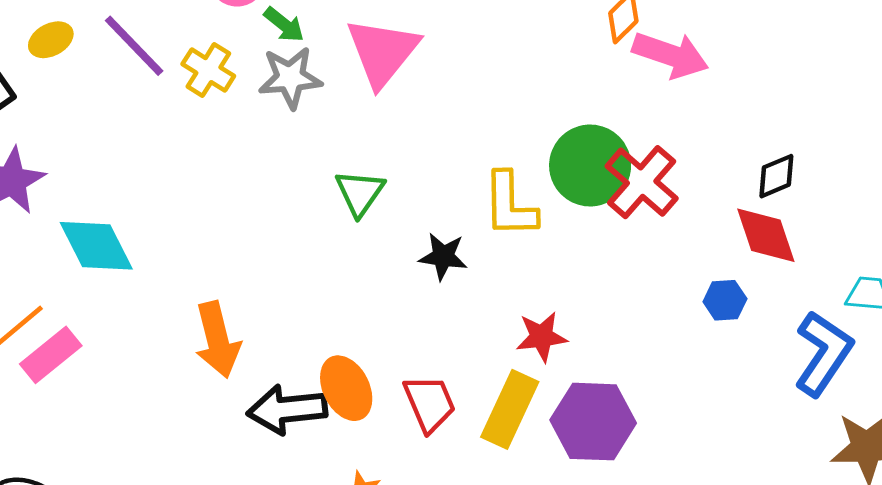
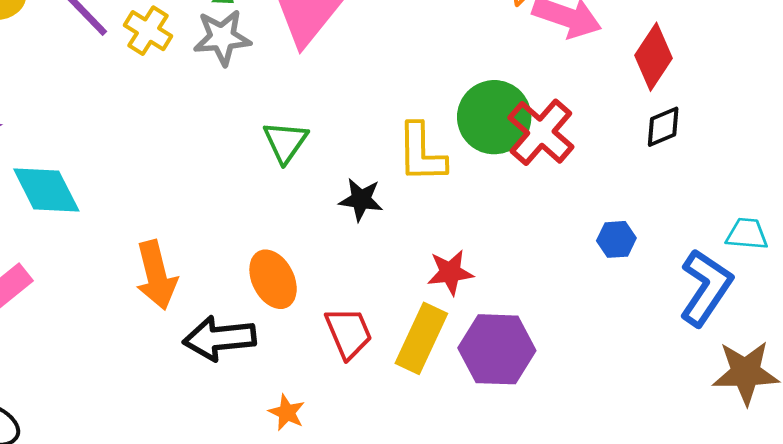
red diamond: (766, 235) -> (654, 57), moved, turned 52
orange ellipse: (346, 388) -> (273, 279), moved

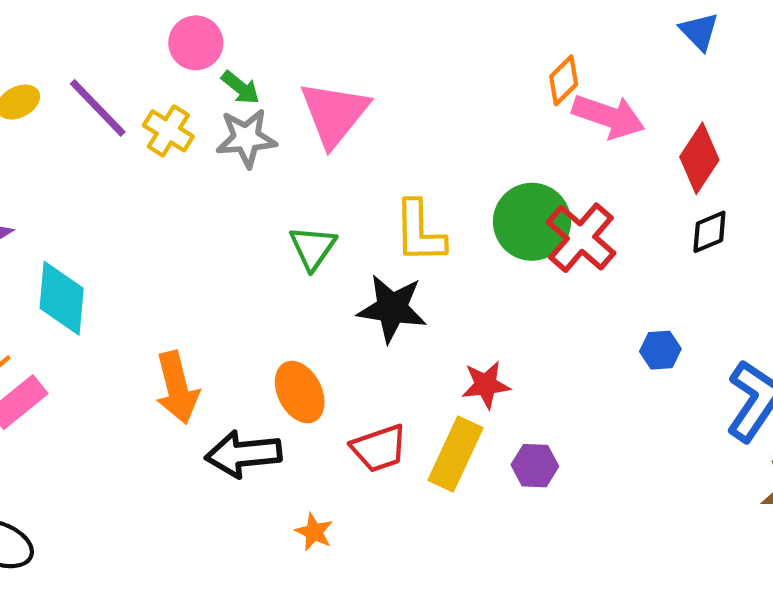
yellow L-shape: (421, 153) -> (419, 232), moved
cyan diamond: (46, 190) -> (62, 298), turned 32
black star: (361, 200) -> (392, 308), size x1.5
red trapezoid: (349, 333) -> (379, 448), turned 94
purple hexagon: (497, 349) -> (535, 466), size x0.6

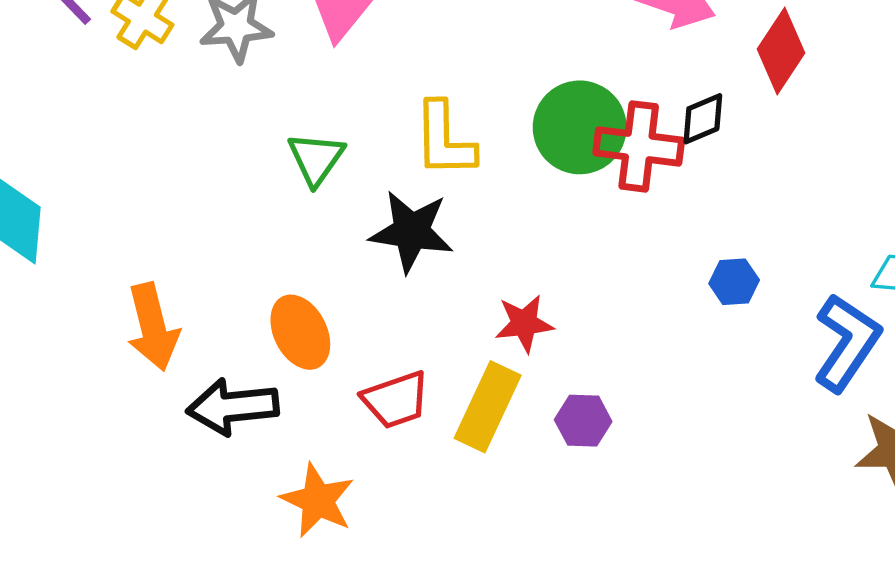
black diamond: (709, 232) -> (703, 119), moved
red cross: (581, 238) -> (639, 146), turned -34
orange star: (314, 532) -> (318, 500), size x1.6

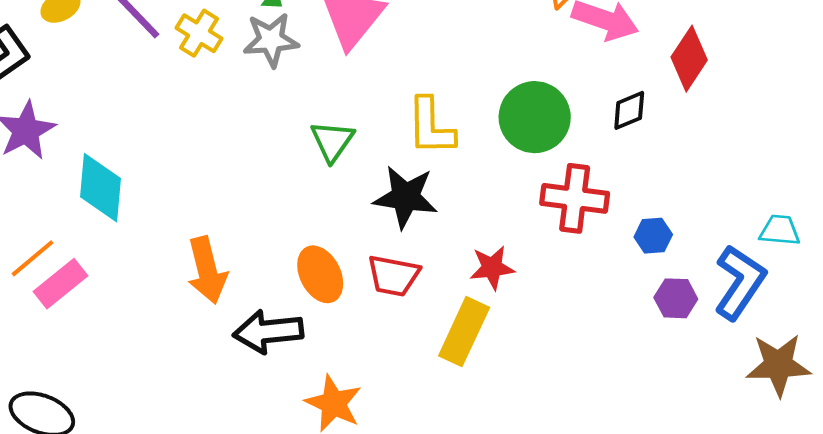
red cross: (639, 146) -> (575, 198), moved
red trapezoid: (396, 400) -> (393, 276), moved, turned 30
purple hexagon: (583, 421) -> (676, 298), moved

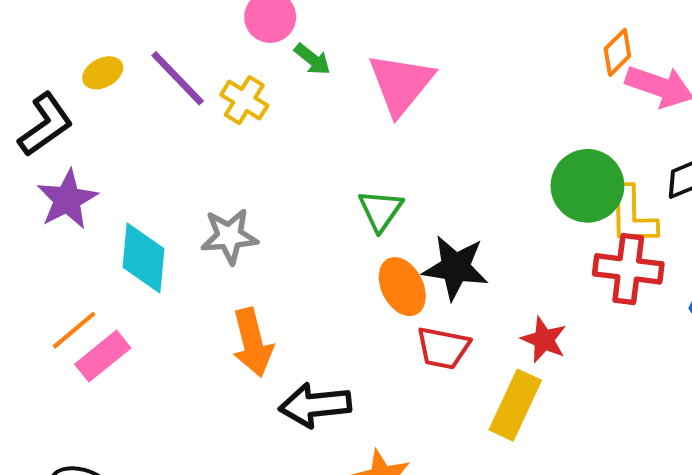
gray star: (271, 40) -> (229, 236), moved
yellow L-shape: (431, 126) -> (632, 216), moved
red star: (492, 268) -> (544, 340), turned 30
orange ellipse: (320, 274) -> (402, 287), moved

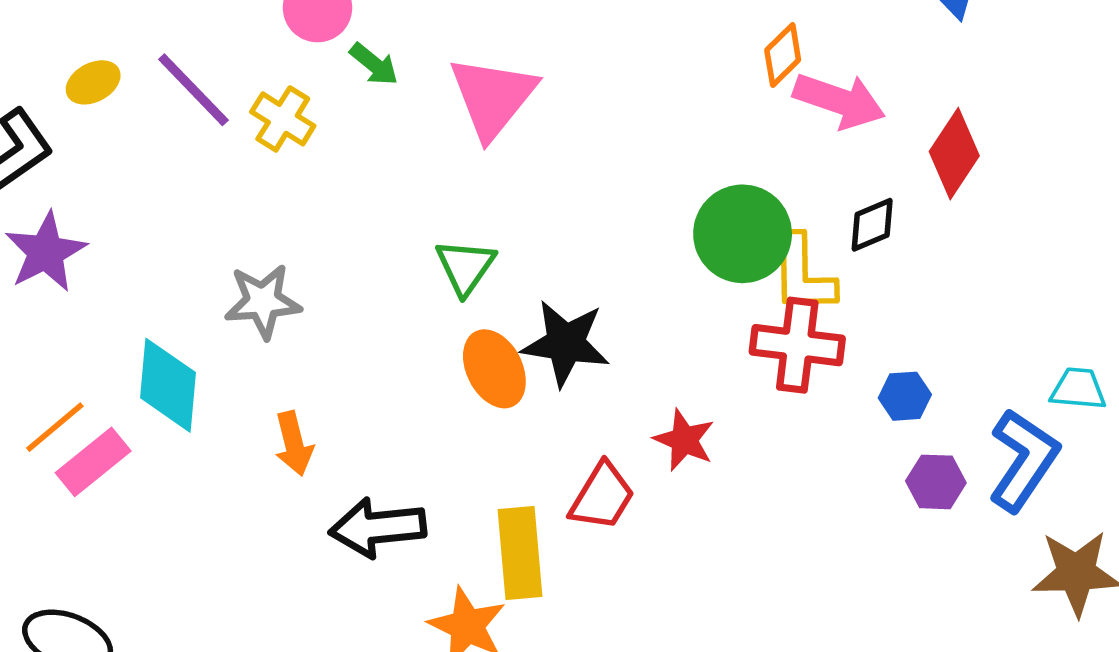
cyan diamond: (144, 258) -> (168, 385), moved
orange arrow: (252, 342) -> (294, 444), size x0.7
red trapezoid: (443, 348) -> (602, 497), moved, turned -70
yellow rectangle: (515, 405) -> (520, 553), moved, turned -30

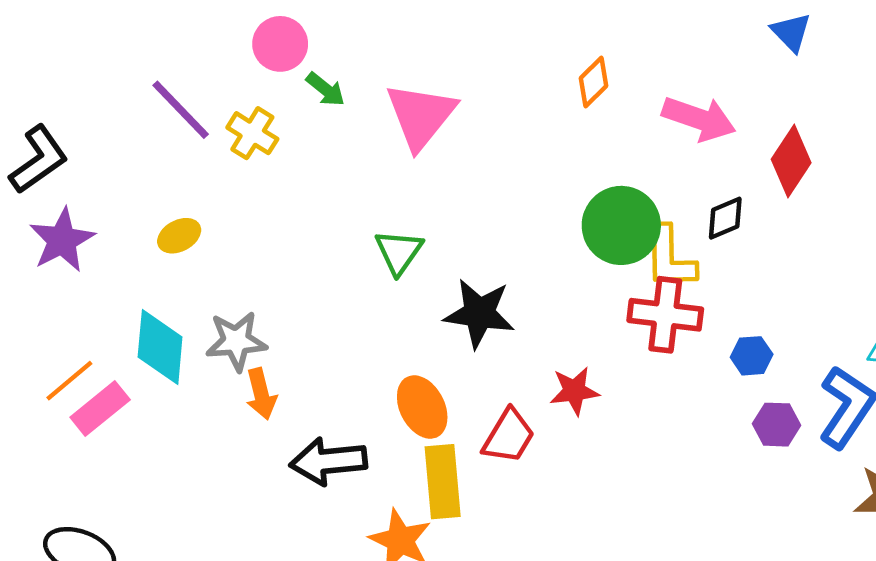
orange diamond: (783, 55) -> (593, 82), moved
yellow ellipse: (93, 82) -> (179, 236), moved
gray star: (263, 301) -> (236, 341), moved
orange ellipse: (494, 369) -> (422, 407), moved
red star: (684, 440) -> (574, 391), turned -30

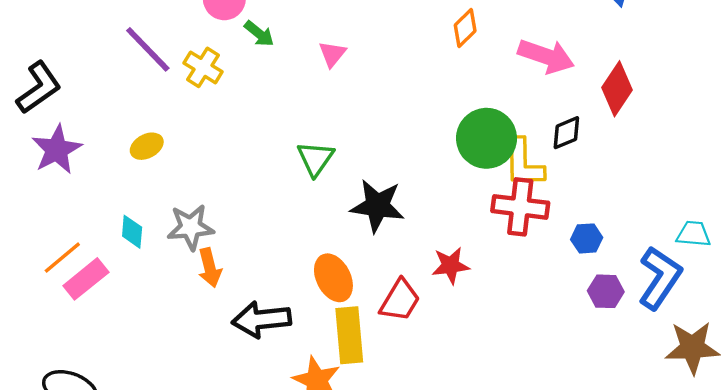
pink triangle: (421, 116) -> (332, 54), size x0.5
cyan diamond: (160, 347) -> (132, 232), size x0.6

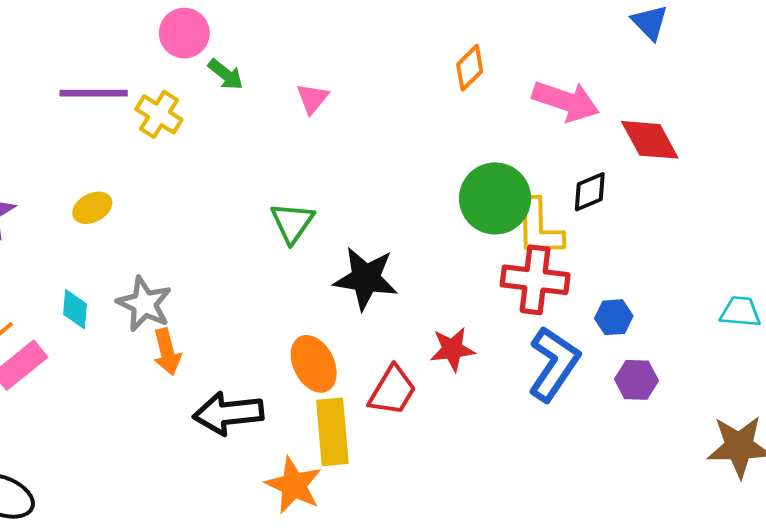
purple line: (148, 49) -> (94, 93), turned -46
red diamond: (617, 89) -> (650, 140), turned -62
gray star: (191, 227) -> (144, 304), turned 30
blue L-shape: (660, 278) -> (554, 364), moved

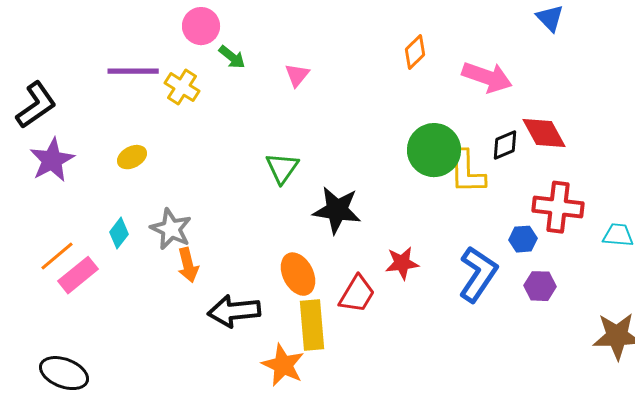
red diamond: (650, 140) -> (544, 133), moved
red cross: (535, 280) -> (558, 207), moved
cyan diamond: (75, 309) -> (119, 233), turned 32

